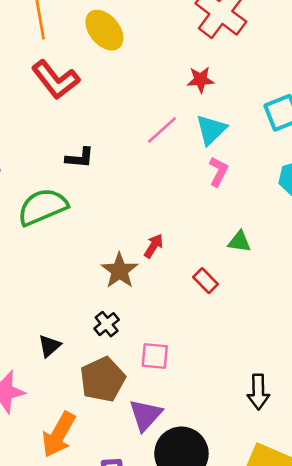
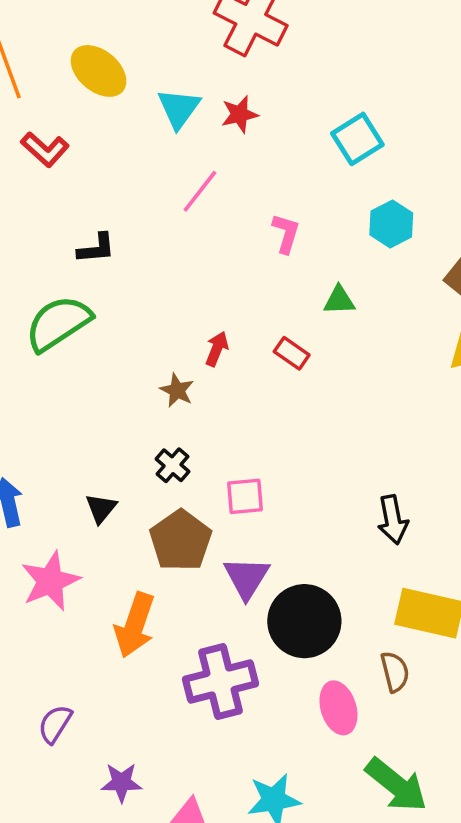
red L-shape: (56, 80) -> (45, 149), size x0.7
cyan triangle: (211, 130) -> (179, 108), moved
green triangle: (239, 242) -> (339, 300), moved
brown star: (120, 271) -> (177, 390), size x0.7
red rectangle: (205, 281) -> (292, 353), moved

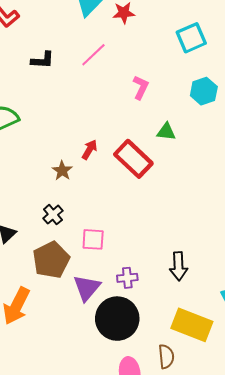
black L-shape: (96, 248) -> (43, 60), moved
red rectangle: (292, 353) -> (133, 159), size x1.8
purple cross: (220, 682) -> (127, 278), moved, size x0.5

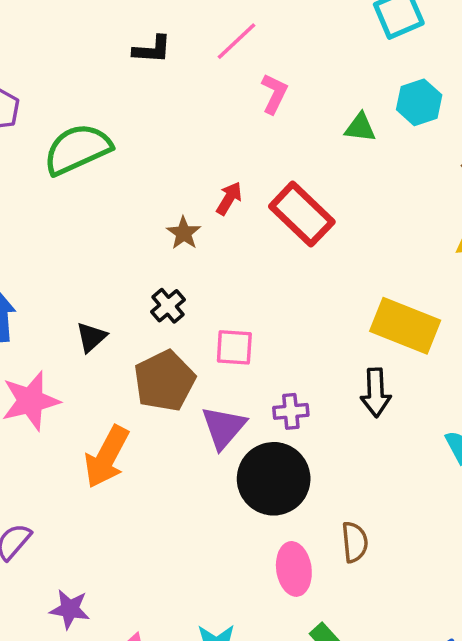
pink L-shape: (141, 87) -> (274, 94), moved
green triangle: (166, 132) -> (360, 128), moved
yellow rectangle: (192, 325) -> (405, 326), moved

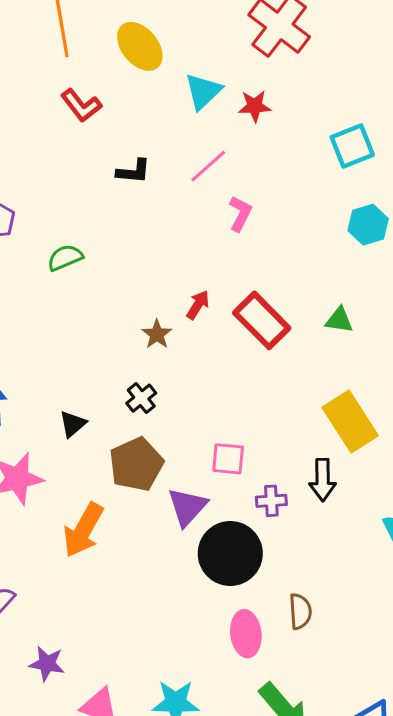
green triangle: (360, 128) -> (339, 320), moved
green semicircle: (77, 149) -> (65, 258), size x0.6
yellow rectangle: (405, 326) -> (350, 422), turned 34
pink square: (234, 347) -> (228, 459), moved
purple cross: (291, 411) -> (271, 501), moved

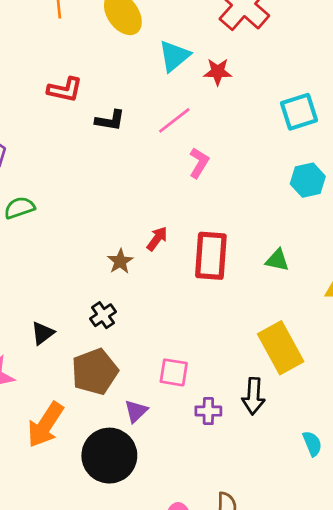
red L-shape: (81, 105) -> (65, 90), moved, turned -44
green semicircle: (65, 258) -> (19, 208), moved
red rectangle: (262, 320) -> (211, 256), turned 45
purple triangle: (187, 507) -> (136, 411), size x0.7
black circle: (230, 553) -> (109, 456), moved

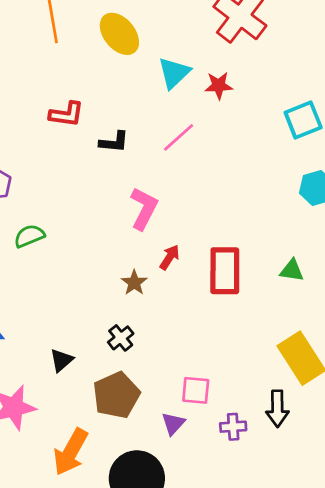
pink L-shape: (199, 163) -> (144, 208), moved, size x1.4
purple triangle: (136, 411) -> (173, 424), moved

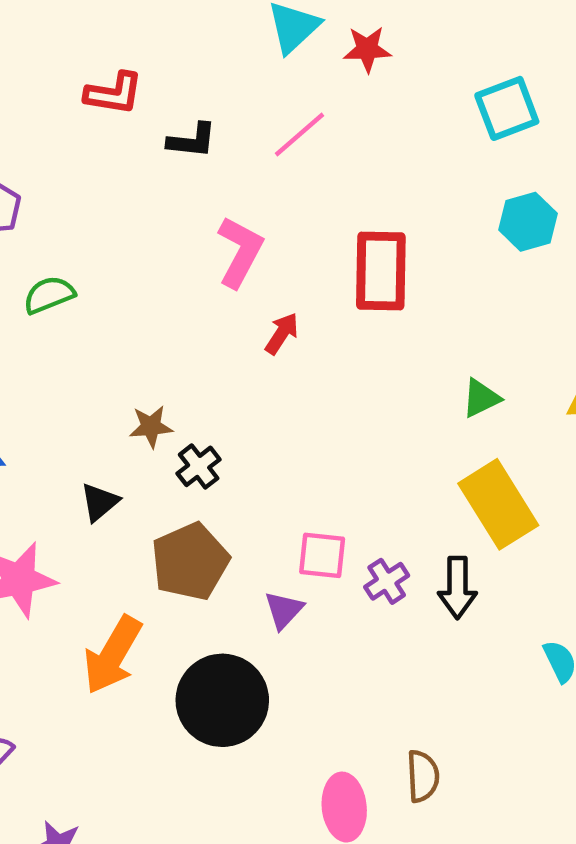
green triangle: (292, 270) -> (481, 398), moved, turned -35
red rectangle: (225, 271) -> (381, 271), moved
brown star: (134, 283) -> (151, 427), moved, turned 30
purple cross: (233, 427) -> (387, 581), moved, turned -30

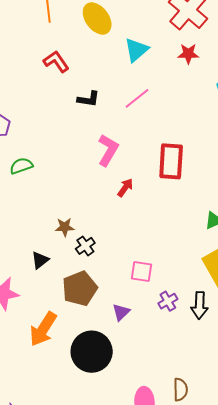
red star: (367, 49) -> (188, 54), moved
red L-shape: (114, 93) -> (56, 62), moved, turned -136
pink square: (322, 555) -> (141, 271), moved

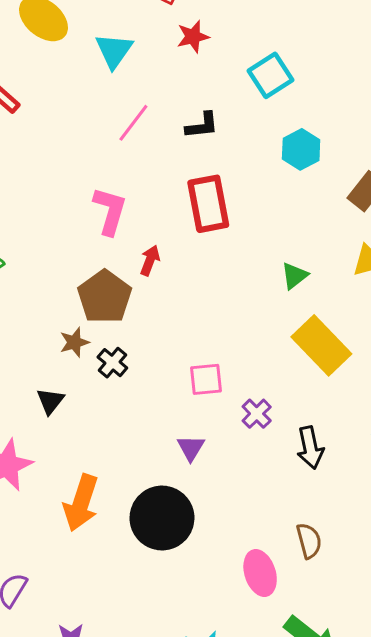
black L-shape: (89, 99) -> (202, 125), moved
brown pentagon: (80, 289) -> (105, 297), moved
black arrow: (200, 305) -> (310, 448), moved

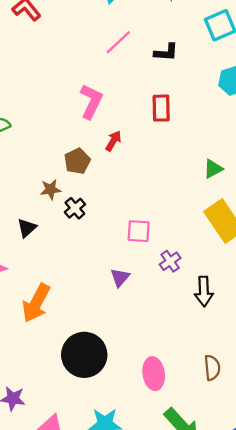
red rectangle: (208, 204) -> (161, 108), size x0.7
brown pentagon: (105, 297) -> (77, 161), size x0.7
black circle: (162, 518) -> (84, 355), moved
brown semicircle: (309, 541) -> (212, 368), moved

